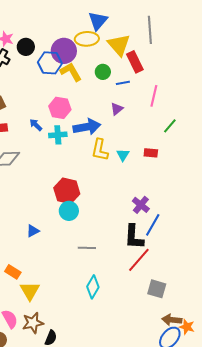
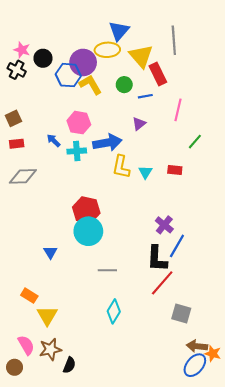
cyan circle: (69, 211) -> (88, 231), size x1.4
blue triangle: (33, 231) -> (50, 252), turned -32

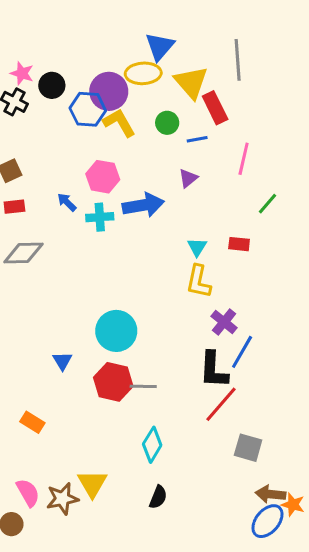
yellow L-shape: (121, 167) -> (199, 282), moved
red hexagon: (86, 210) -> (113, 382), moved
yellow triangle: (47, 316) -> (92, 484), moved
black semicircle: (69, 365) -> (158, 497), moved

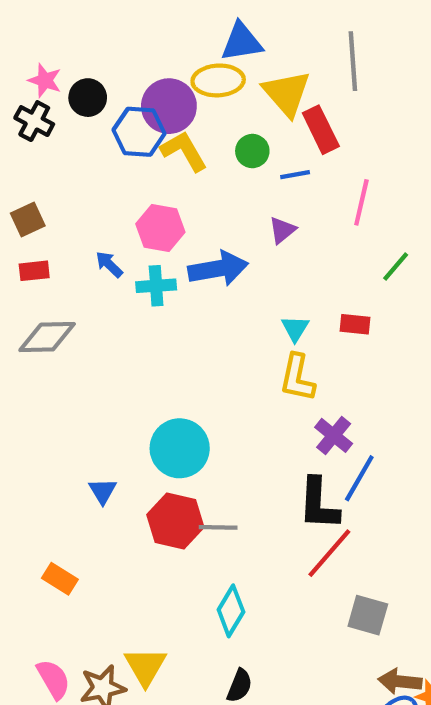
blue triangle: (160, 46) -> (242, 42), turned 40

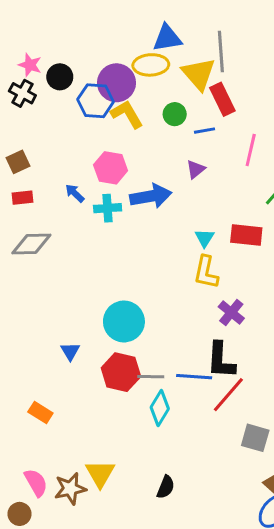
gray line: (353, 61) -> (221, 51), moved
red rectangle: (355, 324) -> (246, 235), size x1.5
blue line: (359, 478) -> (194, 377), moved, turned 64
cyan diamond: (231, 611) -> (160, 408), moved

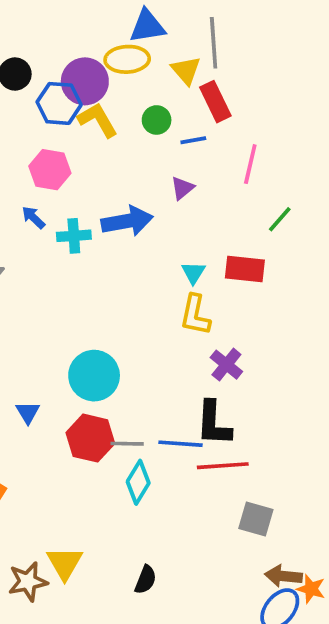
yellow triangle: (199, 74) -> (186, 70), size x0.7
pink hexagon: (111, 168) -> (50, 170), moved
red line: (228, 395) -> (223, 466), turned 45

